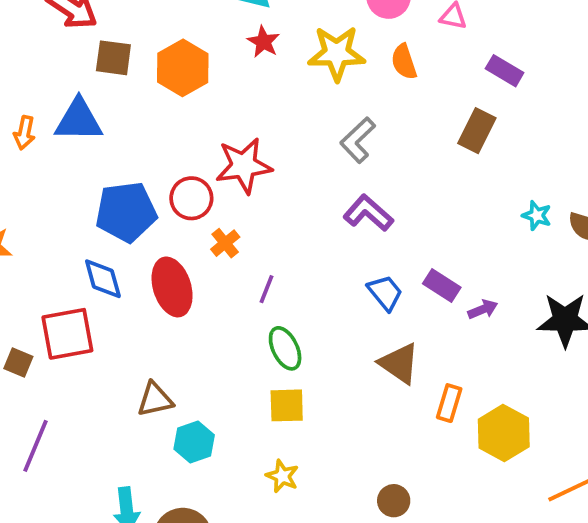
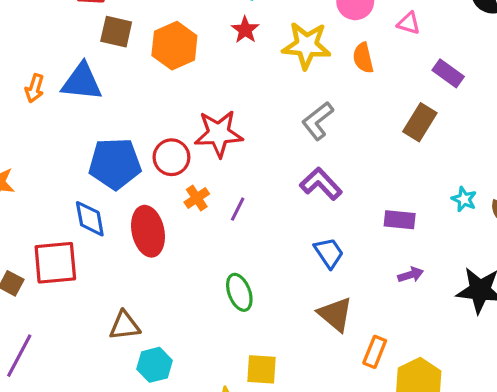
purple rectangle: (442, 285) -> (400, 220), moved, turned -32
purple line: (266, 289) -> (238, 209), moved
yellow square: (287, 405) -> (261, 369), moved

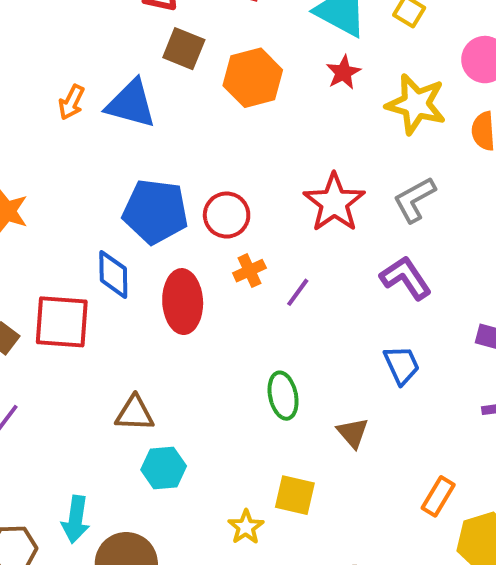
red star: (219, 134) -> (334, 203), moved, turned 30
brown triangle: (335, 314) -> (353, 433), moved, size x0.7

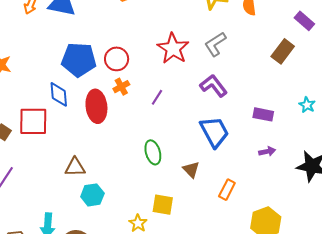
orange cross: (249, 271) -> (121, 87), moved
blue trapezoid: (402, 365) -> (214, 132), size x1.5
orange rectangle: (438, 496) -> (227, 190), moved

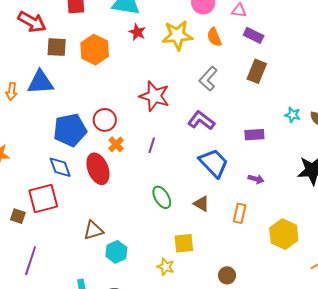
purple rectangle: (304, 21) -> (254, 35), moved
gray L-shape: (215, 44) -> (208, 79), moved
purple arrow: (267, 151) -> (256, 179), moved, turned 42

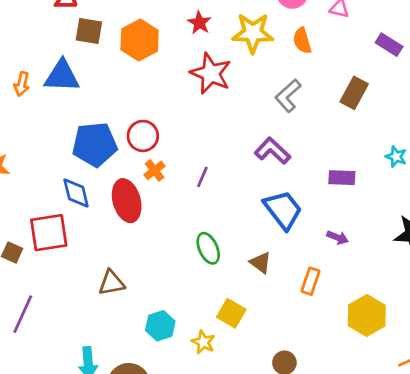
purple rectangle: (254, 35) -> (389, 45), moved
red star: (154, 96) -> (211, 73), moved
yellow square: (184, 243) -> (231, 313), turned 30
cyan hexagon: (116, 252) -> (160, 326), moved

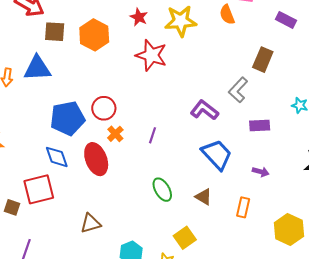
orange semicircle: (302, 41) -> (227, 15), moved
gray L-shape: (288, 96) -> (238, 90), moved
yellow square: (231, 313) -> (185, 238), turned 30

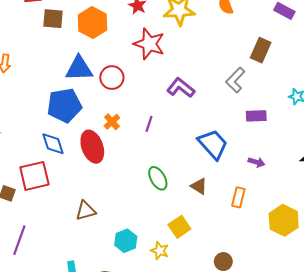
blue triangle: (37, 68) -> (79, 69), moved
red circle: (104, 108) -> (112, 78), moved
purple L-shape: (204, 110) -> (181, 88), moved

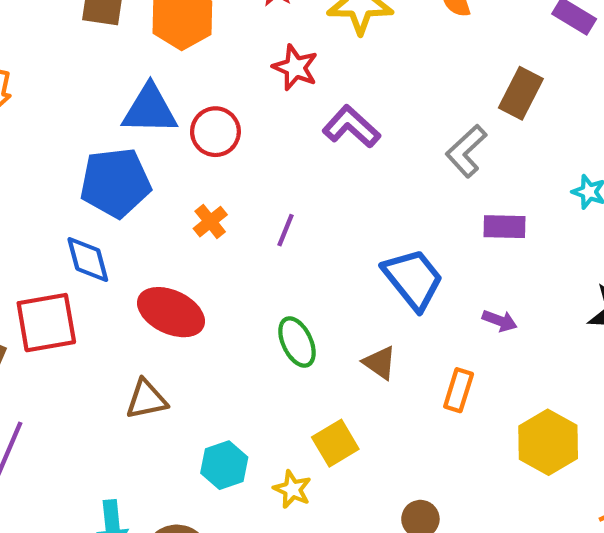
red star: (149, 44) -> (295, 67), size x0.7
purple L-shape: (181, 88) -> (351, 127), moved
red ellipse: (92, 147) -> (171, 312), moved, turned -48

